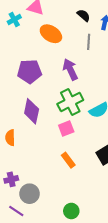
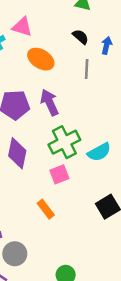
purple arrow: (70, 69) -> (50, 102), moved
orange rectangle: (68, 160) -> (46, 209), moved

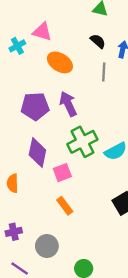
pink square: (59, 174) -> (62, 173), moved
gray circle: (15, 254) -> (47, 246), moved

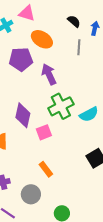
purple pentagon: (35, 106) -> (21, 59), moved
orange rectangle: (65, 206) -> (46, 169), moved

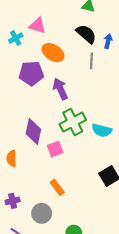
black semicircle: (74, 21) -> (86, 34), size x1.5
cyan semicircle: (89, 114) -> (102, 130), turned 42

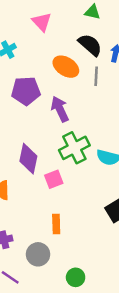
pink triangle: (37, 26) -> (42, 22), moved, turned 30
orange ellipse: (53, 53) -> (66, 67), moved
orange rectangle: (57, 187) -> (56, 224), turned 35

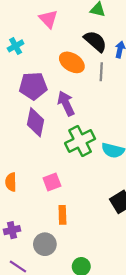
purple diamond: (28, 159) -> (35, 122), moved
pink square: (54, 179) -> (52, 182), moved

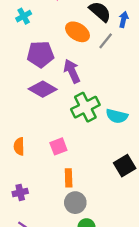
gray line: (101, 72) -> (106, 41), turned 36
purple diamond: (35, 122) -> (43, 89), turned -72
gray circle: (45, 244) -> (75, 203), moved

